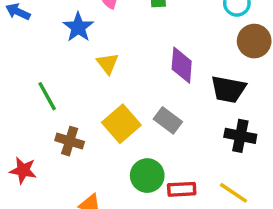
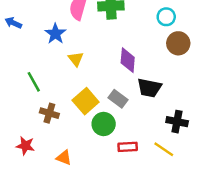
black trapezoid: (228, 89) -> (149, 88), moved
black cross: (240, 136) -> (177, 122), moved
red star: (23, 170) -> (25, 146), moved
green circle: (147, 176) -> (104, 124), moved

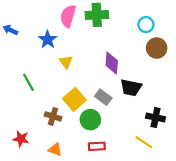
brown cross: (49, 113) -> (53, 116), moved
red rectangle: (128, 147) -> (97, 146), moved

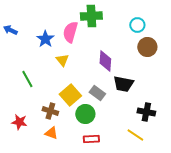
pink semicircle: (68, 16) -> (70, 32), moved
red star: (21, 139) -> (19, 122), moved
orange triangle: (55, 150) -> (51, 133), moved

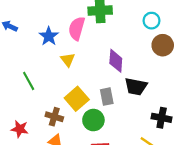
gray rectangle: (97, 93) -> (107, 97), turned 42

